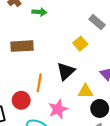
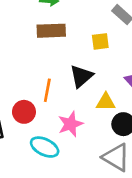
yellow square: (80, 44) -> (100, 41), turned 32
brown rectangle: (22, 46) -> (51, 31), moved

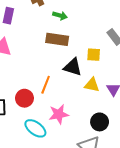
black triangle: (81, 76) -> (73, 67), moved, turned 48
yellow triangle: (106, 102) -> (92, 85), moved

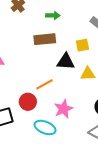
green arrow: (60, 16) -> (53, 15), moved
orange line: (46, 85) -> (44, 84), turned 54

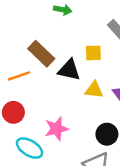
brown rectangle: (45, 39) -> (41, 54), moved, turned 40
orange line: (44, 84) -> (19, 76), moved

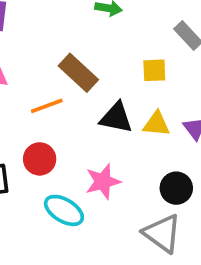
black triangle: (69, 70) -> (116, 118), moved

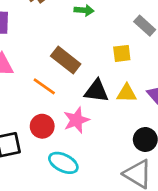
orange line: (47, 106) -> (44, 86), turned 60
pink star: (103, 182) -> (76, 120), moved

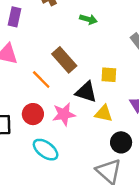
yellow square: (122, 53) -> (109, 75), moved
yellow triangle: (127, 93) -> (104, 113), moved

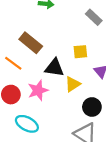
yellow square: (109, 75) -> (80, 52), moved
yellow triangle: (104, 113) -> (73, 84), turned -35

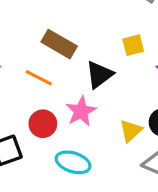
black triangle: (54, 68) -> (99, 75), turned -36
yellow triangle: (73, 84) -> (131, 131), moved

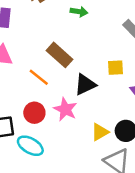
pink star: (81, 111) -> (65, 109), turned -30
cyan ellipse: (73, 162) -> (30, 146), moved

